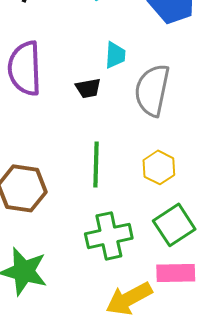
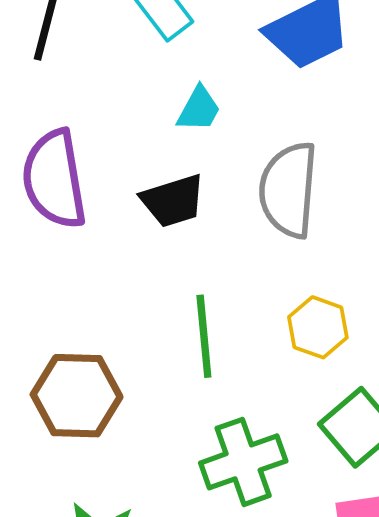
cyan trapezoid: (115, 55) -> (199, 109), moved, turned 32
black trapezoid: (88, 88) -> (173, 201), size x1.4

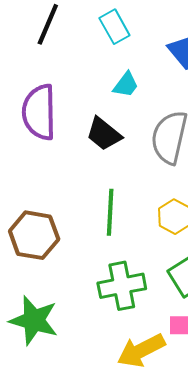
black trapezoid: (173, 201) -> (104, 134), turned 48

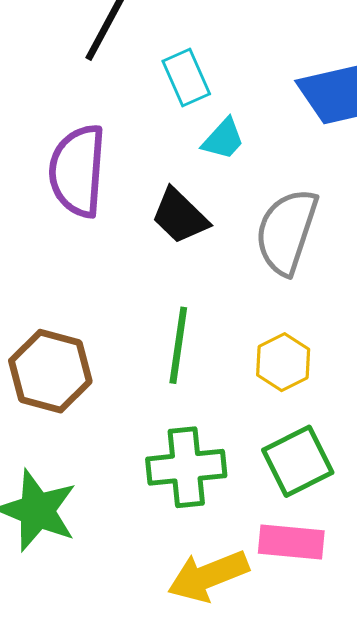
cyan rectangle: (114, 27) -> (186, 78), moved

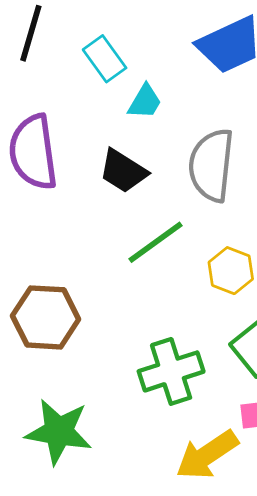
green line: (178, 345) -> (156, 242), moved, turned 58

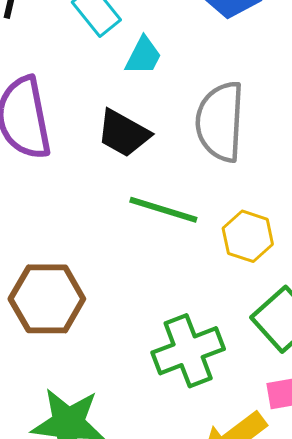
green line: (156, 242) -> (163, 210), turned 56

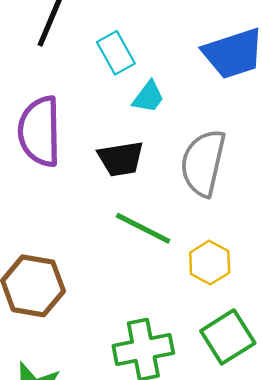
black trapezoid: (123, 133) -> (121, 159), turned -48

